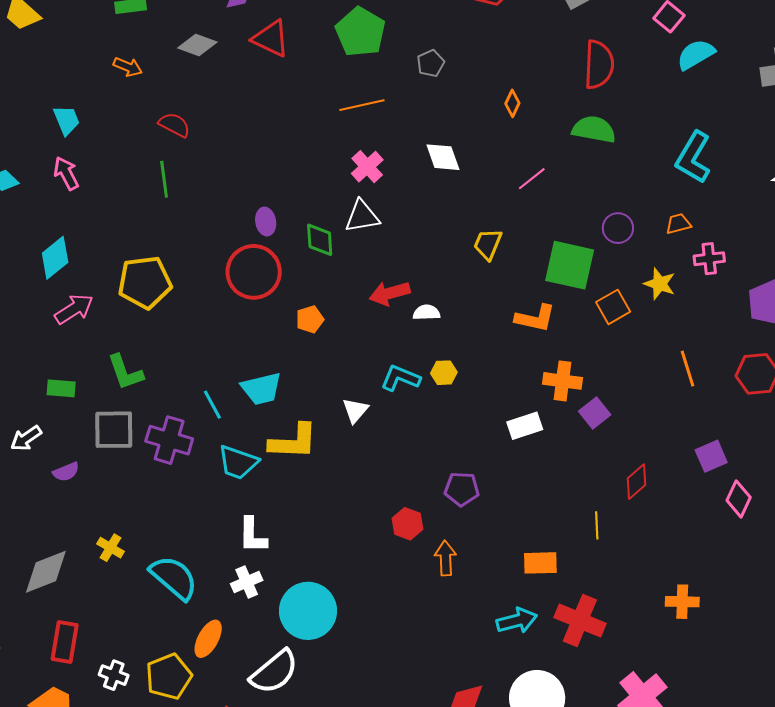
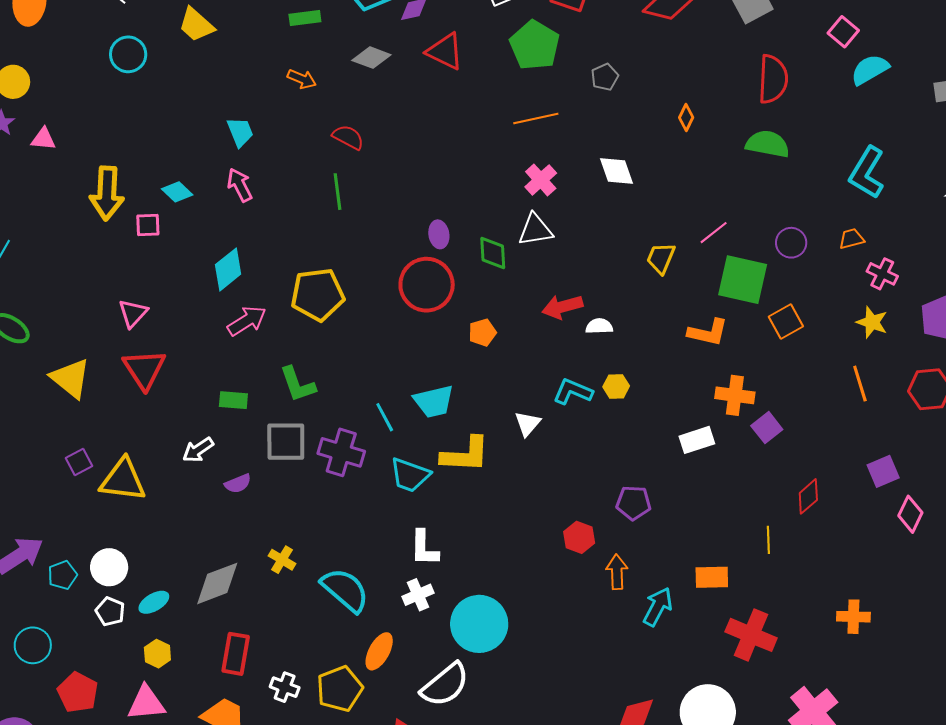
pink line: (532, 179) -> (714, 233), moved
pink cross: (709, 259) -> (882, 274), turned 32
yellow star: (660, 284) -> (872, 322), moved
cyan arrow: (517, 621) -> (658, 607), moved, turned -48

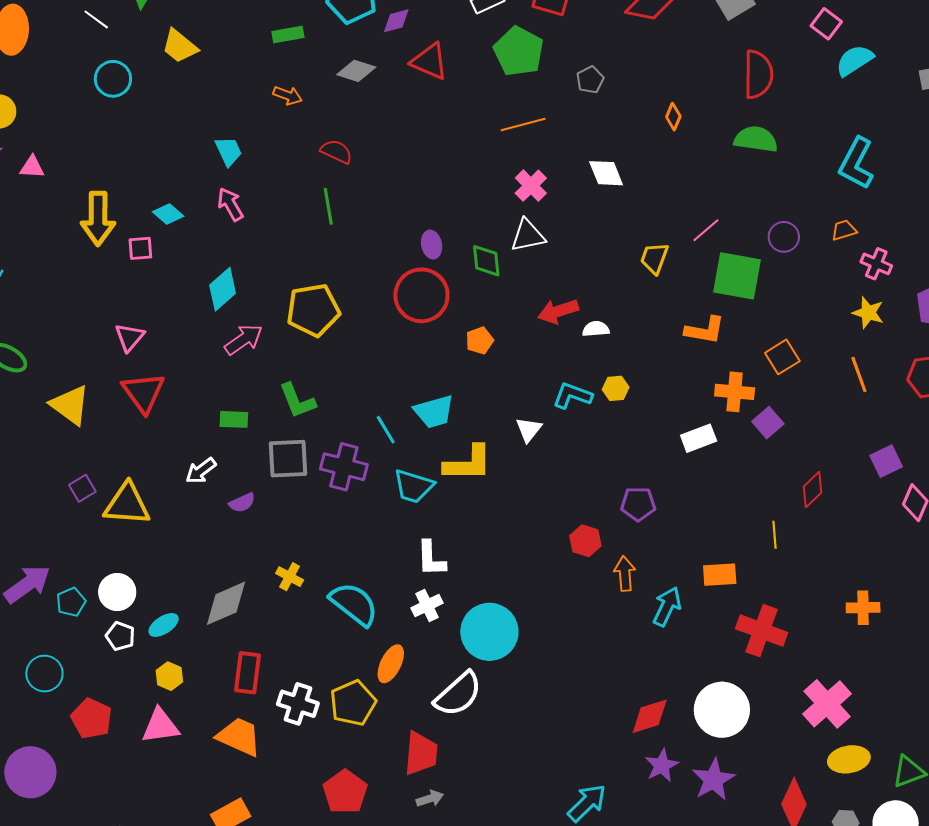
orange square: (786, 322) -> (782, 357), moved
white cross: (285, 687) -> (298, 704), size x1.4

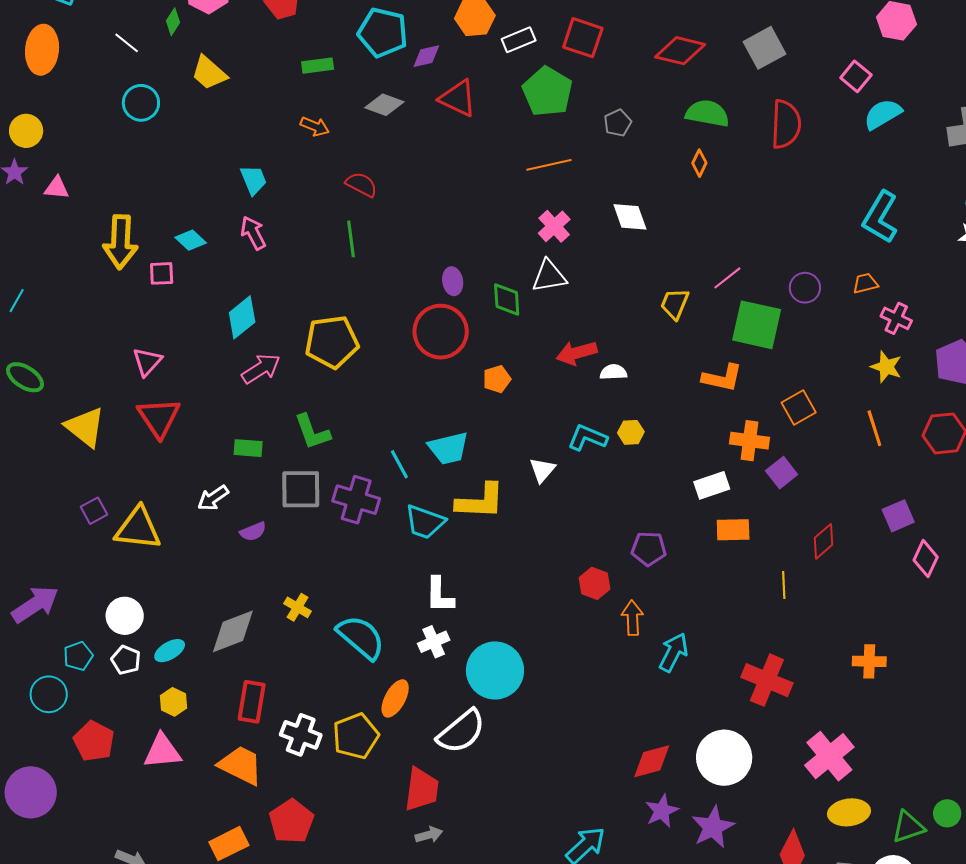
green semicircle: (756, 139) -> (707, 113), moved
orange rectangle: (720, 575) -> (733, 530), moved
cyan pentagon: (71, 602) -> (78, 656), moved
red pentagon: (345, 792) -> (291, 821), moved

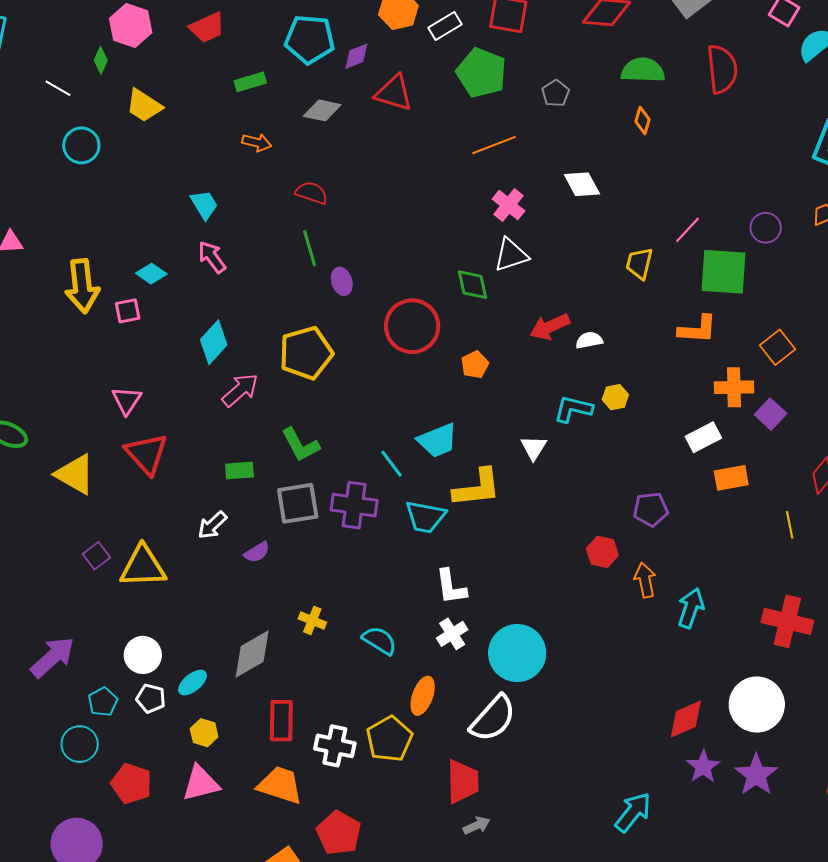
purple ellipse: (453, 281) -> (342, 281), moved
cyan semicircle: (361, 637) -> (379, 640), size x0.7

